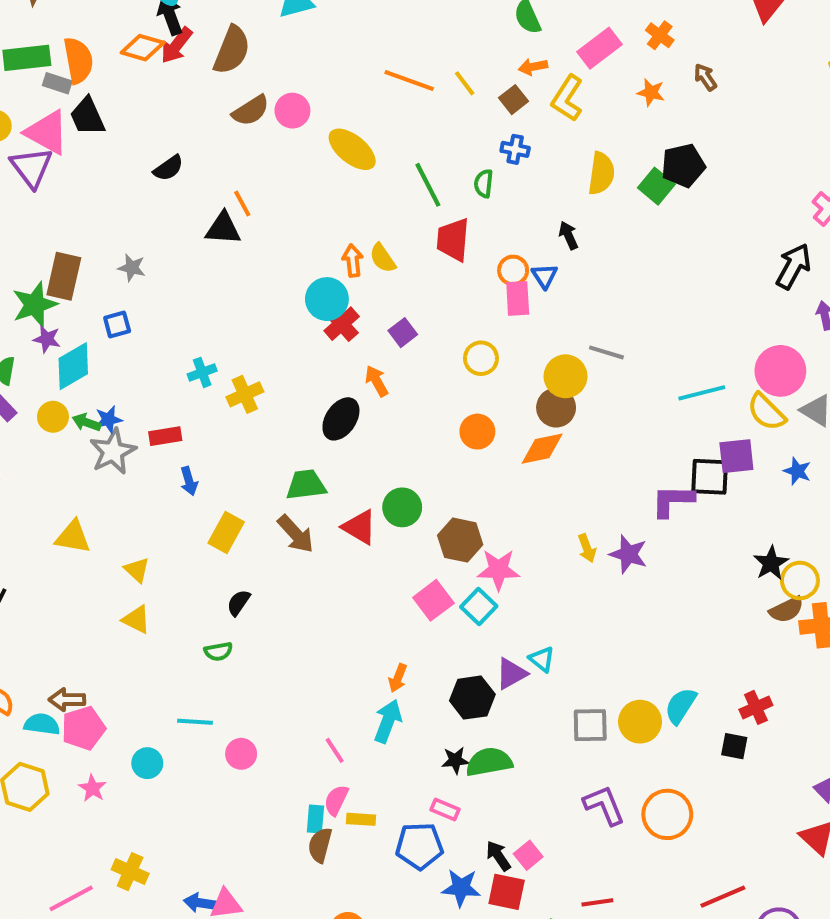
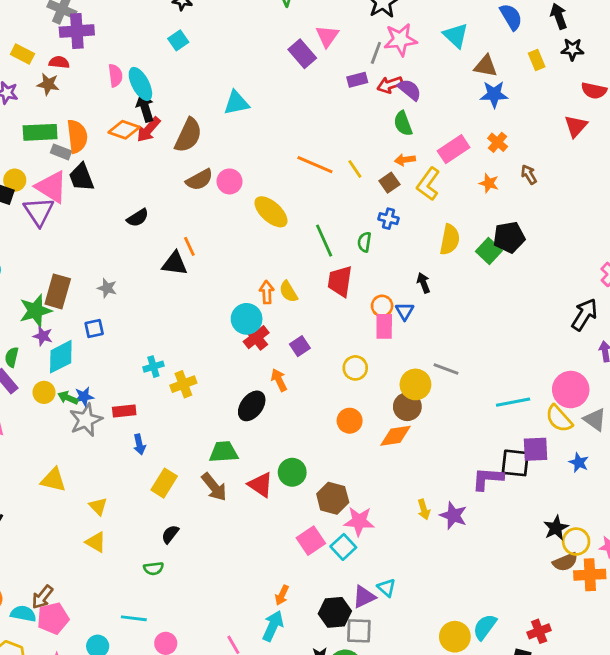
brown arrow: (67, 700) -> (42, 597), turned -55
gray square: (590, 725) -> (359, 631), moved

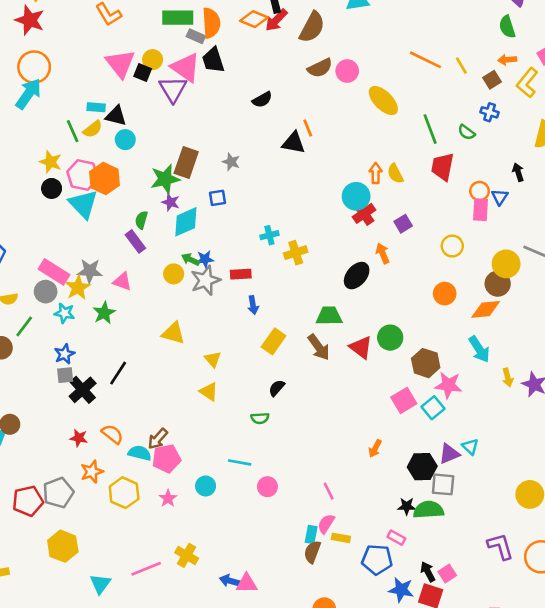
green semicircle: (364, 242) -> (467, 132), turned -66
yellow circle: (44, 392) -> (174, 274), moved
cyan arrow: (273, 626) -> (479, 349), moved, turned 120

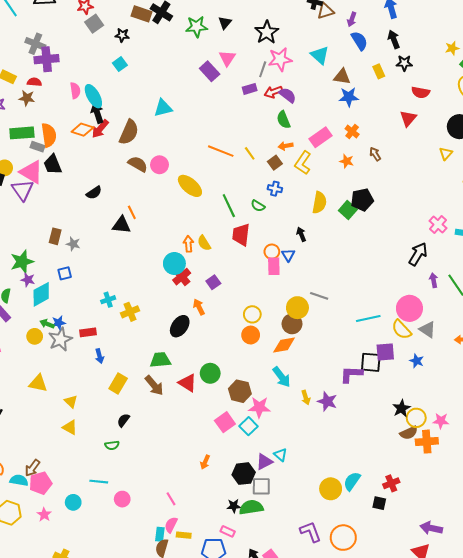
brown semicircle: (320, 68) -> (138, 164), turned -120
brown rectangle: (186, 163) -> (55, 236), moved, size x0.7
yellow circle: (452, 246) -> (252, 314), moved

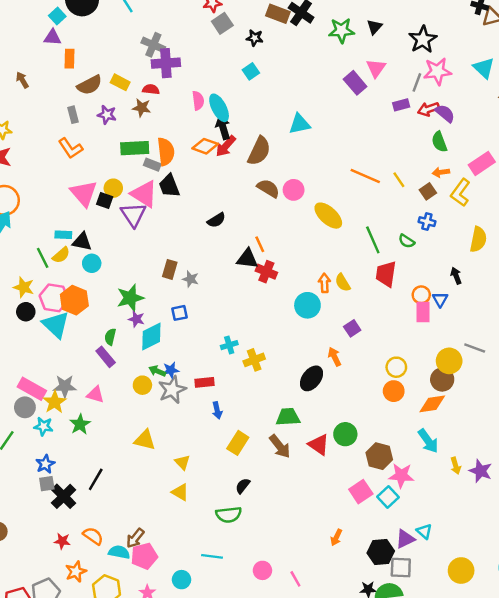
red cross: (182, 277) -> (266, 272), moved, turned -30
green semicircle: (112, 445) -> (229, 515), size x1.5
yellow circle: (331, 489) -> (461, 571), moved
pink circle: (122, 499) -> (262, 570), moved

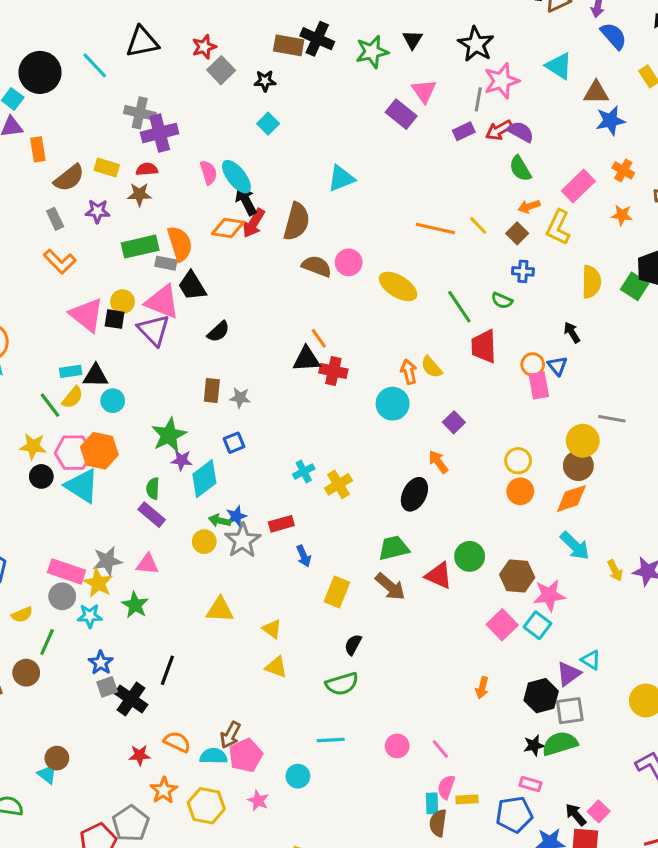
black semicircle: (216, 220) -> (218, 332), moved

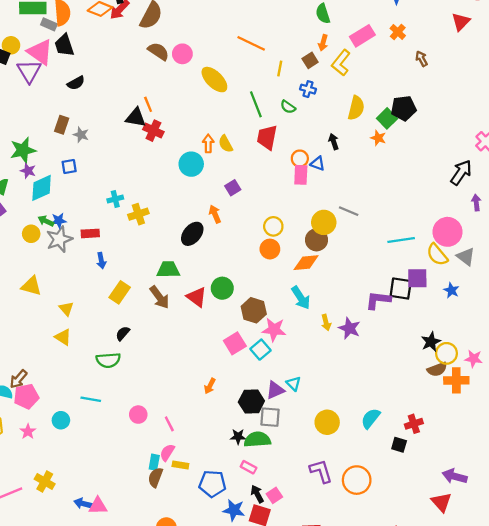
orange arrow: (529, 206) -> (323, 43), turned -70
orange star: (622, 215) -> (378, 138), moved
yellow line: (478, 225) -> (280, 69), moved, turned 42
blue triangle: (557, 366) -> (318, 164), turned -42
pink rectangle: (530, 784) -> (249, 467), moved

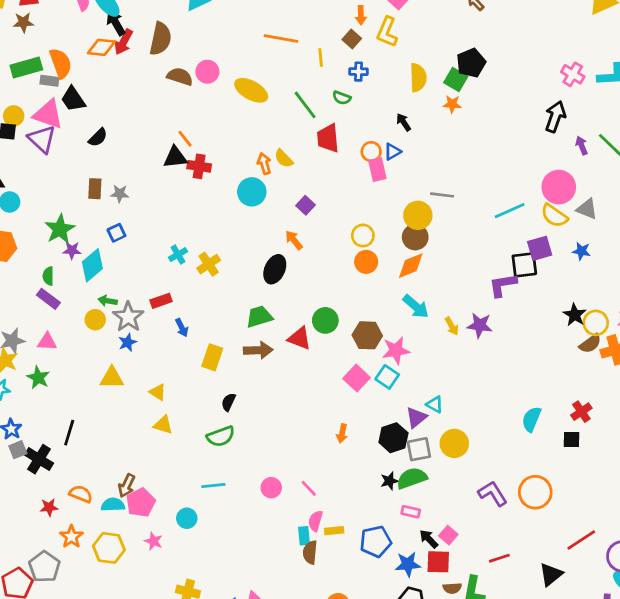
blue triangle: (318, 164) -> (393, 152), turned -35
blue star: (59, 221) -> (127, 342), moved
brown arrow: (159, 297) -> (258, 350), turned -40
yellow circle: (327, 422) -> (454, 443), moved

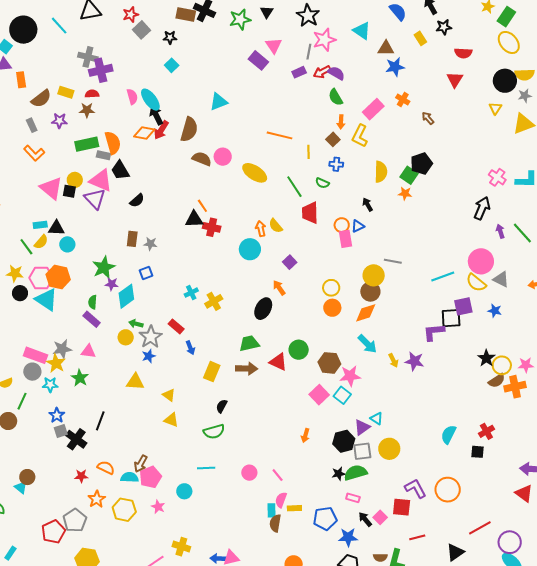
red rectangle: (161, 301) -> (176, 326), turned 56
red square: (438, 562) -> (402, 507), moved

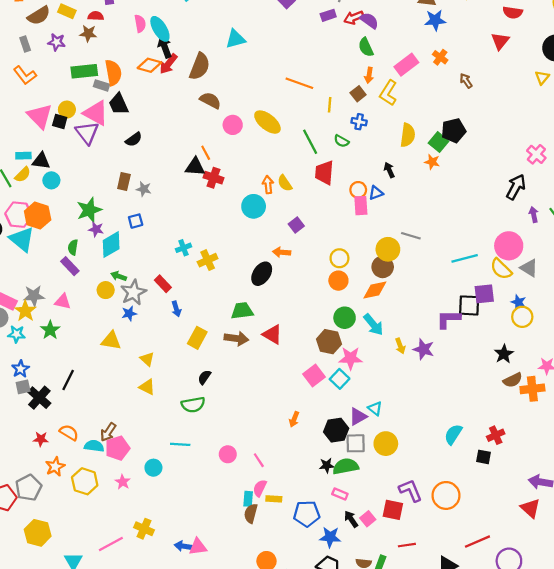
pink circle: (223, 157) -> (233, 125), moved
orange arrow: (279, 288) -> (282, 252), turned -56
green circle: (299, 350) -> (345, 318), moved
yellow circle: (502, 365) -> (522, 317), moved

